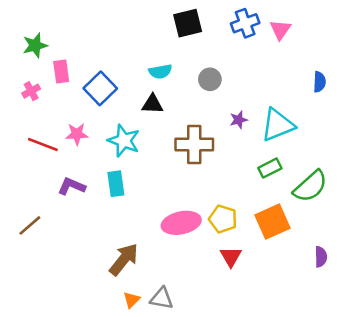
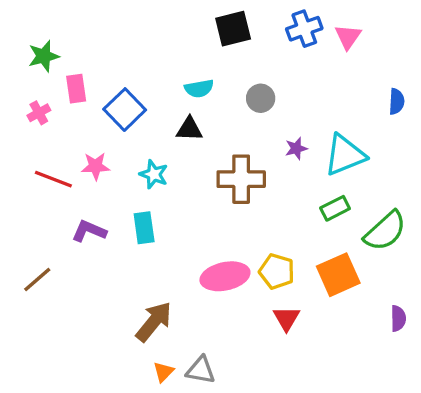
cyan star: (124, 141) -> (154, 174), size x0.7

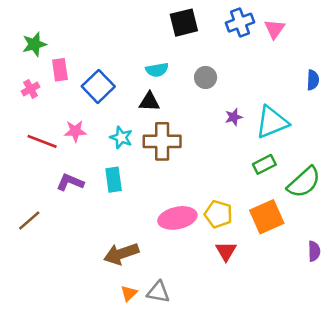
brown cross: (241, 179) -> (162, 141), moved
brown arrow: (154, 322) -> (121, 254), turned -148

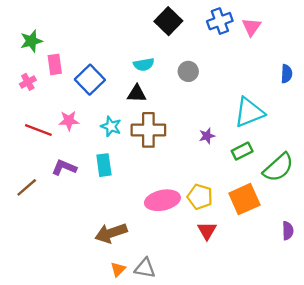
black square: (184, 23) -> (168, 21), turned -32
purple star: (234, 117) -> (207, 136), moved
brown line: (29, 221) -> (27, 187), moved

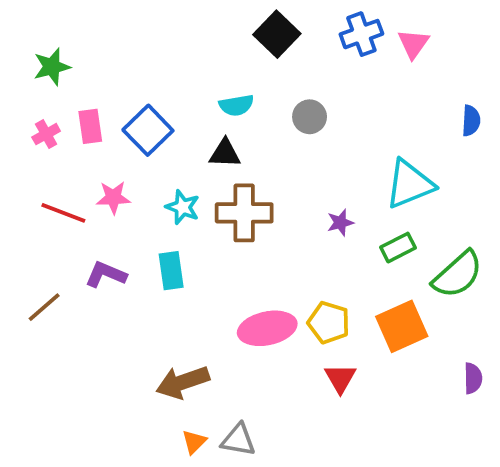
pink rectangle: (55, 64) -> (90, 126), moved

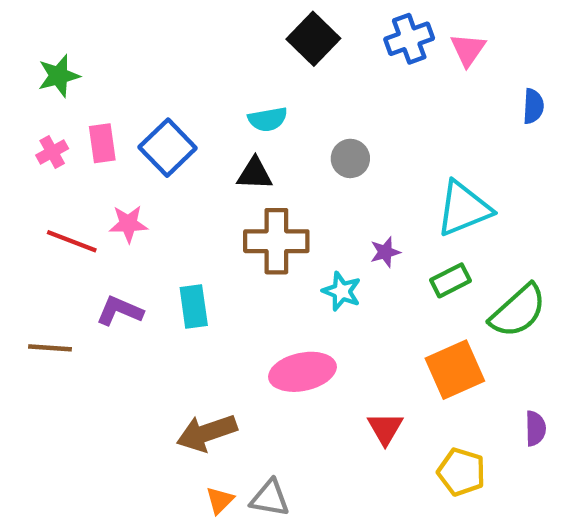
gray circle: (310, 117) -> (350, 158), moved
blue semicircle: (471, 121) -> (533, 106), moved
cyan star: (183, 207) -> (342, 291), moved
brown line: (44, 307) -> (50, 348), turned 45
yellow pentagon: (329, 323) -> (461, 472), moved

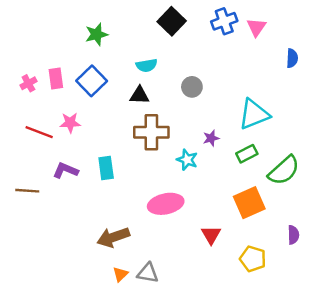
green star: (59, 76) -> (96, 34), moved

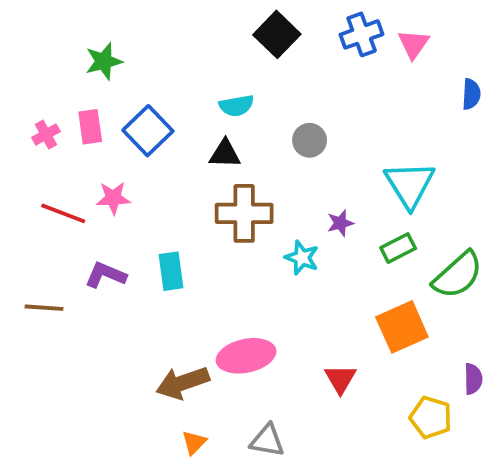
green star: (96, 34) -> (104, 61), moved
cyan triangle: (254, 114) -> (410, 185), turned -40
pink ellipse: (166, 204) -> (246, 356), moved
yellow pentagon: (253, 259) -> (431, 417), moved
gray triangle: (148, 273) -> (267, 440), moved

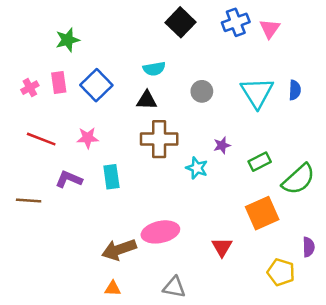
blue semicircle: (471, 94) -> (295, 90), moved
cyan triangle: (410, 185) -> (257, 93), moved
pink star: (113, 198) -> (88, 138), moved
orange triangle: (194, 442) -> (113, 288), moved, turned 48

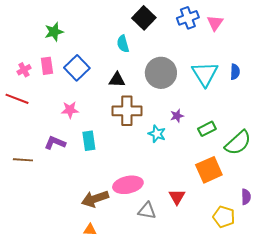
cyan semicircle: (154, 69) -> (123, 44), moved, turned 84
gray circle: (202, 91) -> (161, 73), size x1.8
red line: (41, 139) -> (17, 99), moved
gray triangle: (174, 287) -> (147, 211), moved

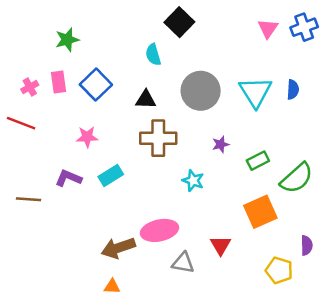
blue cross: (188, 18) -> (304, 27), moved
cyan star: (157, 134) -> (193, 181), moved
cyan rectangle: (89, 141) -> (111, 176), turned 66

